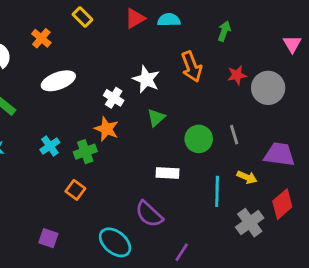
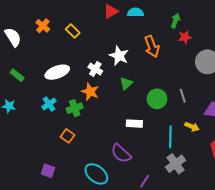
yellow rectangle: (82, 17) -> (73, 31), moved
red star: (237, 75) -> (185, 37), moved
white ellipse: (58, 81) -> (57, 72), moved
gray cross: (250, 223) -> (176, 164), moved

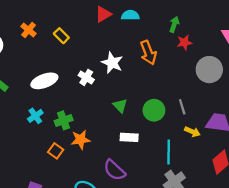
green triangle: (126, 83) -> (120, 106), moved, turned -32
orange star: (90, 92) -> (81, 140), moved, turned -30
yellow arrow: (192, 127) -> (192, 132), moved

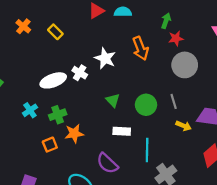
gray circle: (209, 70) -> (185, 65), moved
white ellipse: (44, 81) -> (53, 80), moved
orange square: (56, 151) -> (50, 145), turned 32
cyan line: (169, 152) -> (147, 150), moved

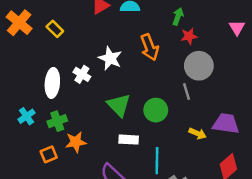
orange cross: (23, 26) -> (19, 23), size x1.5
white ellipse: (53, 80) -> (52, 83), turned -65
green triangle: (113, 100) -> (119, 105), size x1.5
gray line: (174, 101) -> (187, 92), moved

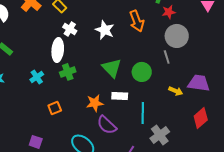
white cross: (82, 74) -> (70, 29), moved
green cross: (57, 121) -> (68, 72), moved
orange star: (76, 142) -> (95, 103), moved

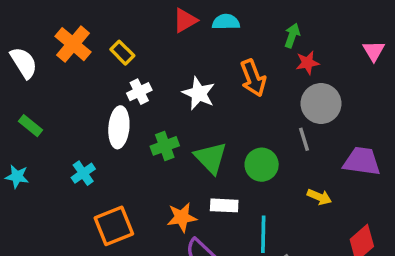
white cross: (70, 29) -> (139, 92), turned 32
green cross: (68, 72) -> (165, 146), moved
purple trapezoid: (199, 83) -> (362, 161), moved
orange square: (55, 108) -> (114, 226), size x1.6

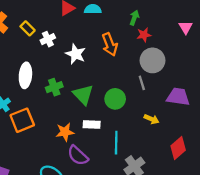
white cross: (139, 92) -> (48, 39), moved
orange square: (114, 226) -> (22, 120), moved

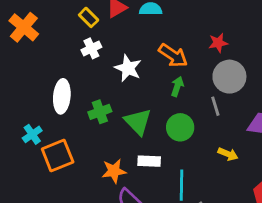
green arrow: (134, 18) -> (177, 86), moved
yellow rectangle: (28, 28) -> (89, 17), moved
orange arrow: (110, 44) -> (173, 55), turned -35

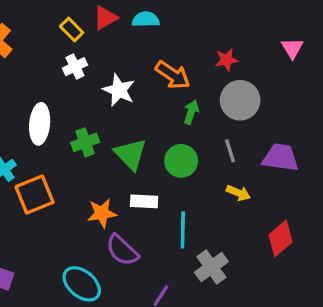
green arrow: (177, 86) -> (191, 112), moved
gray line: (215, 106) -> (230, 151), moved

